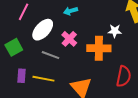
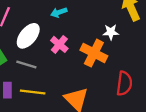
orange cross: (99, 48) -> (94, 53), turned 30
gray line: (51, 55) -> (26, 65), moved

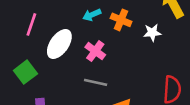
orange cross: (94, 53) -> (121, 20), moved, size x0.7
gray line: (26, 65) -> (96, 82), moved

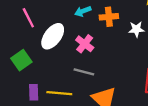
orange cross: (121, 20) -> (109, 17), turned -30
pink line: (31, 24) -> (28, 18), turned -48

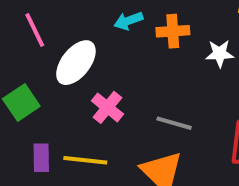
pink cross: (85, 44) -> (107, 107), moved
gray line: (84, 72) -> (174, 123), moved

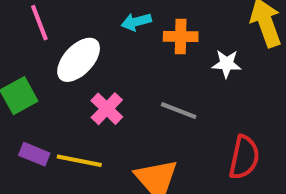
gray line: (174, 123) -> (179, 111), moved
purple rectangle: (41, 158) -> (34, 154), turned -72

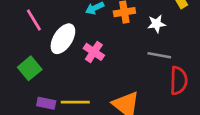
pink cross: (107, 109) -> (94, 52), moved
gray line: (179, 111) -> (159, 55), moved

